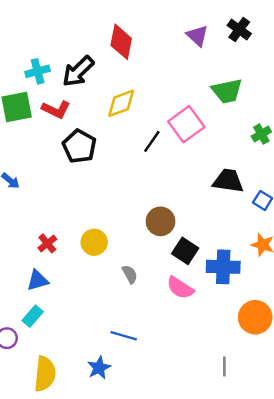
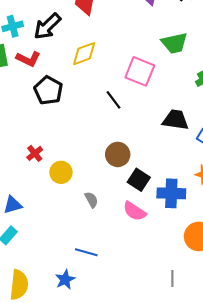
pink square: (186, 124) -> (140, 71), turned -32
black line: (152, 141) -> (114, 100), moved, turned -72
red cross: (47, 243) -> (35, 153), moved

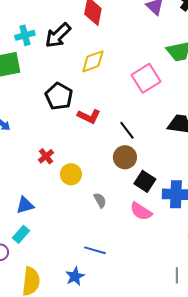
red L-shape: (28, 59) -> (89, 116), moved
pink square: (140, 71) -> (146, 78), turned 36
black line: (114, 100) -> (127, 130), moved

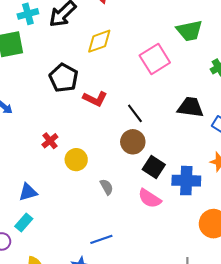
blue line: (95, 250) -> (101, 239), turned -35

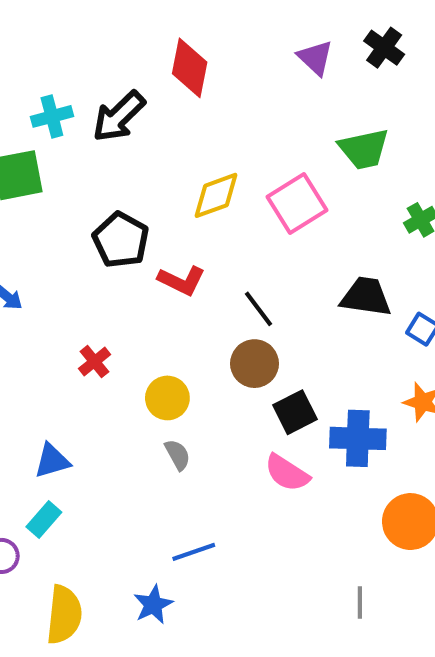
yellow diamond: (99, 41) -> (216, 195), moved
yellow circle: (76, 160) -> (167, 398), moved
black square: (154, 167) -> (295, 412), turned 30
gray semicircle: (107, 187) -> (178, 455), moved

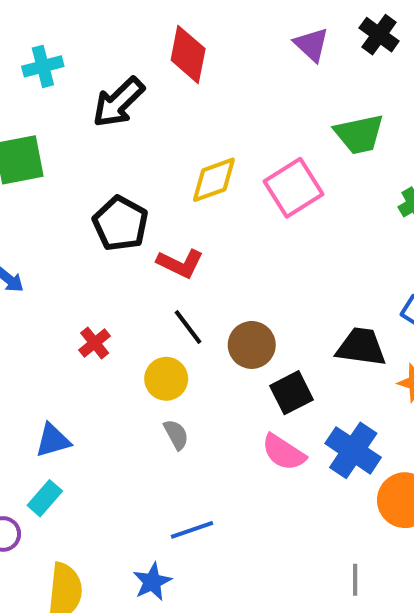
cyan cross: (52, 116) -> (43, 66), moved
black trapezoid: (366, 297) -> (361, 347), moved
black line: (259, 309) -> (188, 327), moved
blue cross: (358, 438) -> (353, 450), moved, turned 32

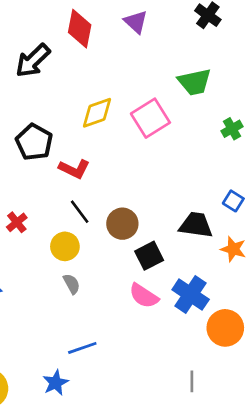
purple triangle: (311, 45) -> (136, 22), moved

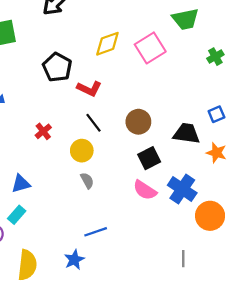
blue square: (233, 201) -> (216, 114), turned 35
brown circle: (122, 224) -> (138, 122), moved

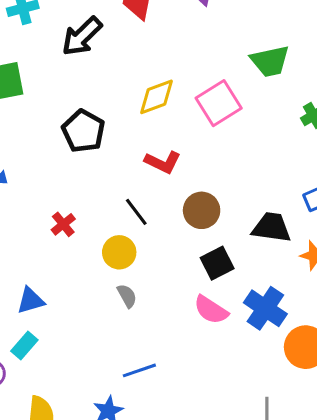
red L-shape: (89, 89) -> (163, 162), moved

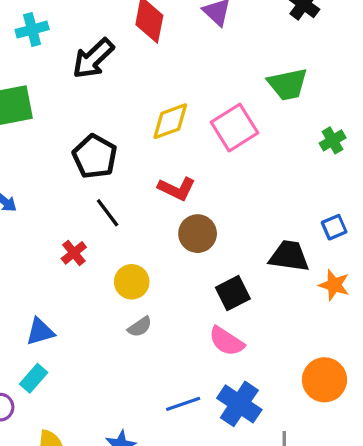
brown circle: (202, 210) -> (198, 234), moved
black line: (136, 212) -> (108, 213), moved
gray semicircle: (127, 296) -> (140, 327), turned 85
blue cross: (265, 308) -> (239, 404), moved
blue line: (139, 370) -> (183, 404), moved

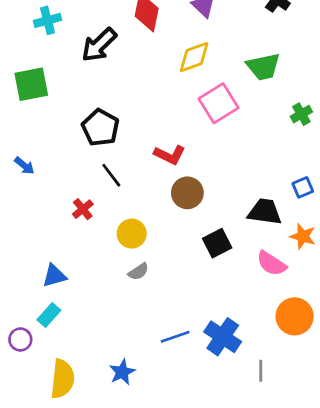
yellow diamond: (170, 121) -> (194, 57), moved
pink semicircle: (226, 341) -> (272, 263), moved

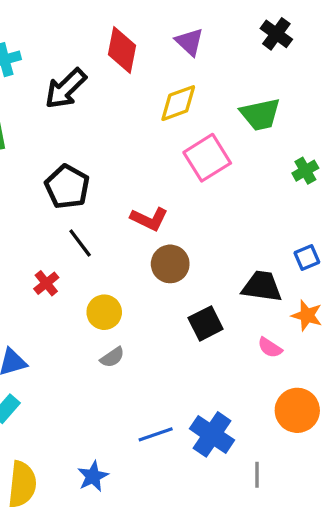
pink semicircle: (272, 263) -> (270, 348), size x0.7

